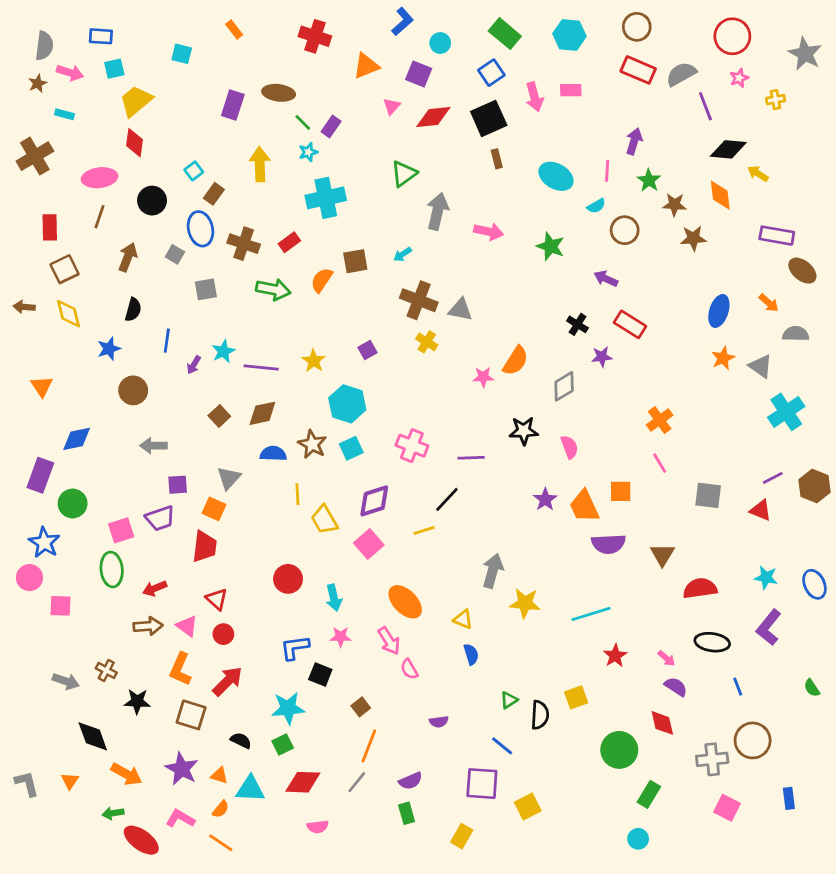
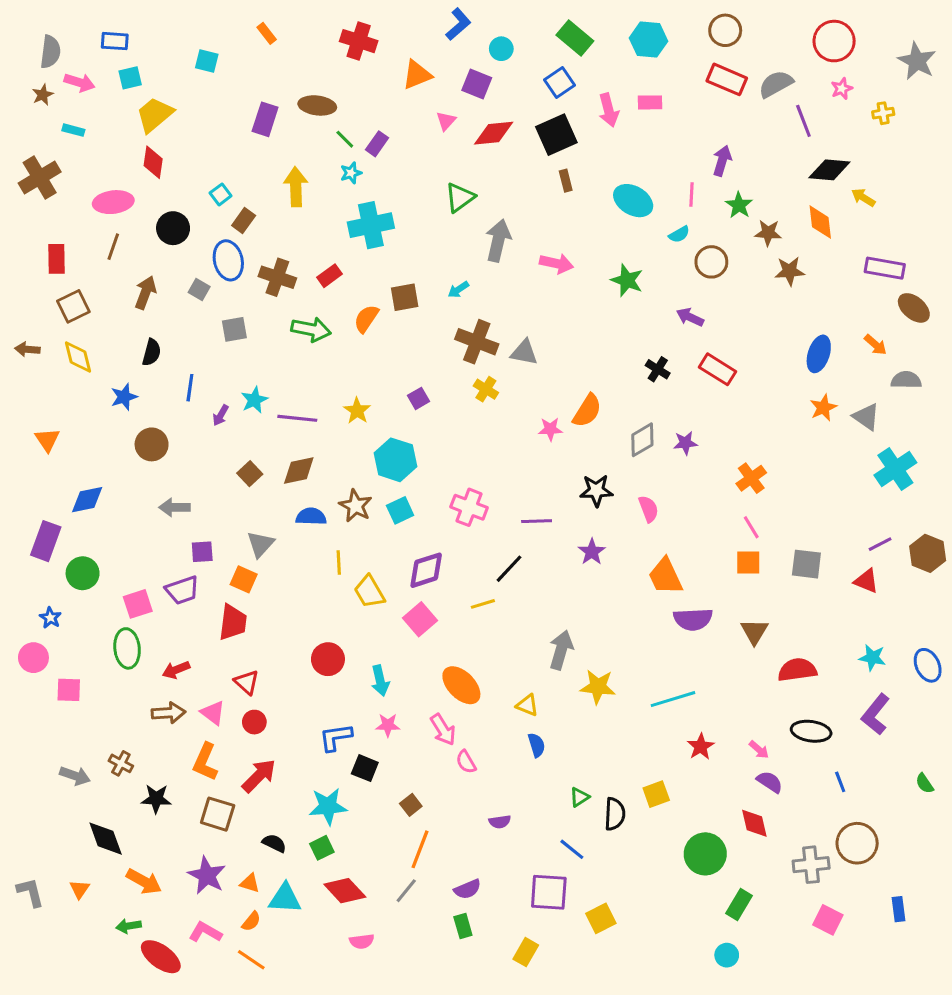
purple star: (602, 357) -> (685, 443), moved
orange square: (621, 491) -> (748, 563), moved
purple star: (545, 499) -> (592, 552), moved
blue star: (44, 543) -> (50, 618), size x0.6
red diamond: (303, 782) -> (345, 891), turned 45

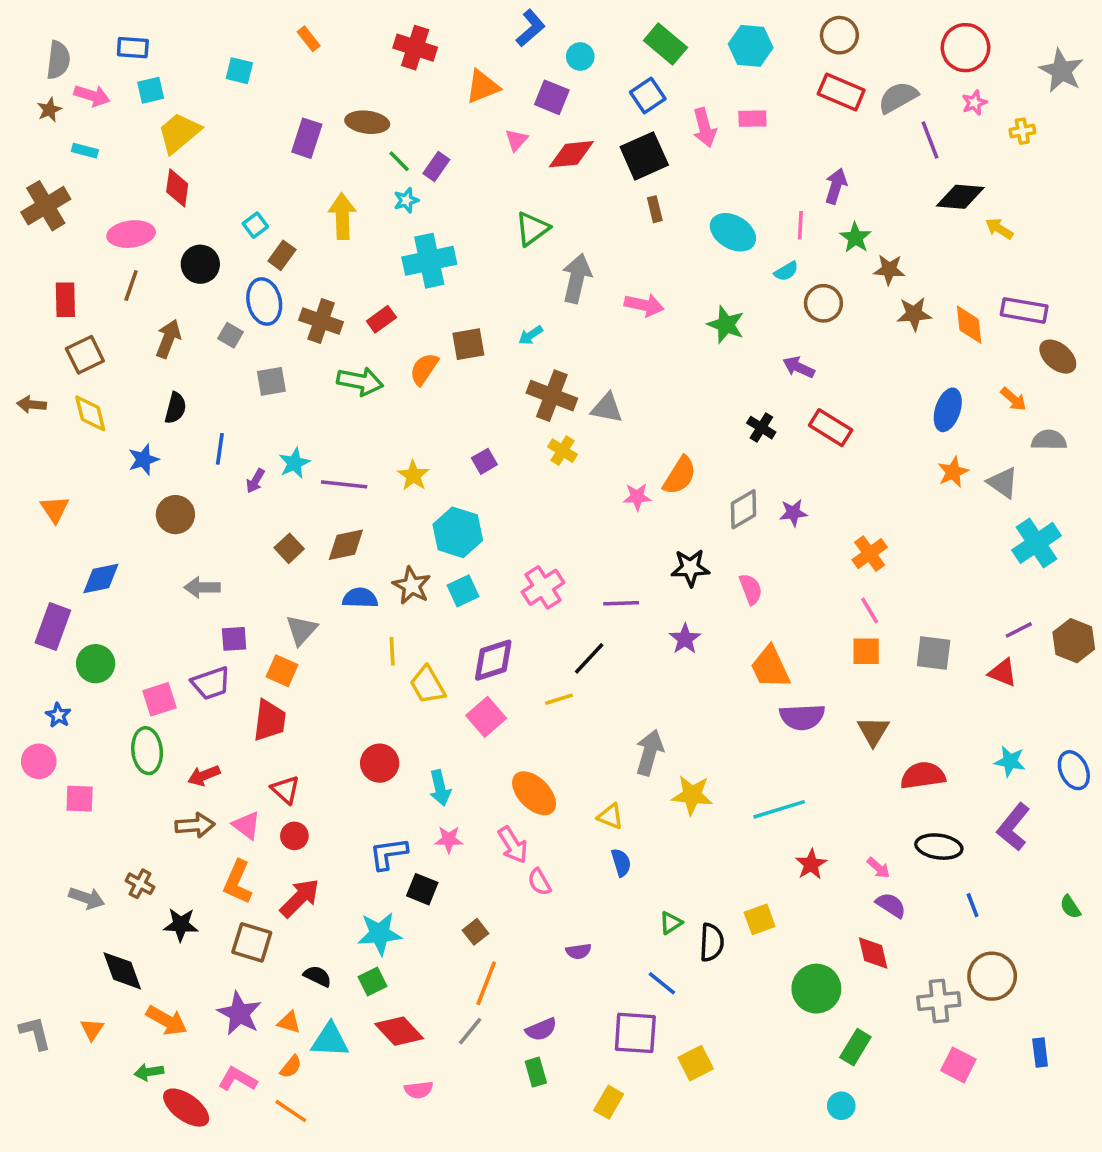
orange diamond: (820, 222) -> (969, 325), moved
pink cross: (469, 507) -> (543, 587), turned 36

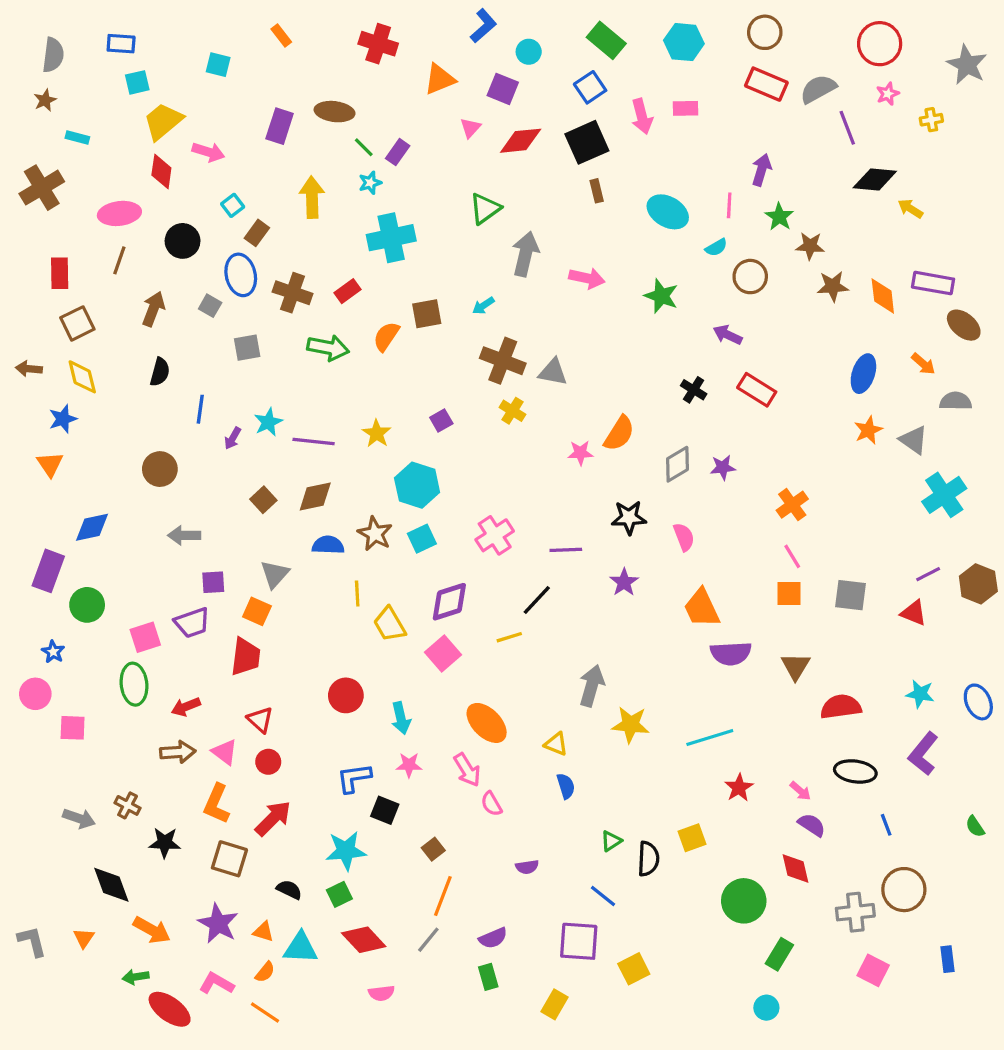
pink arrow: (92, 96) -> (208, 152), moved
blue star: (143, 460) -> (63, 419), moved

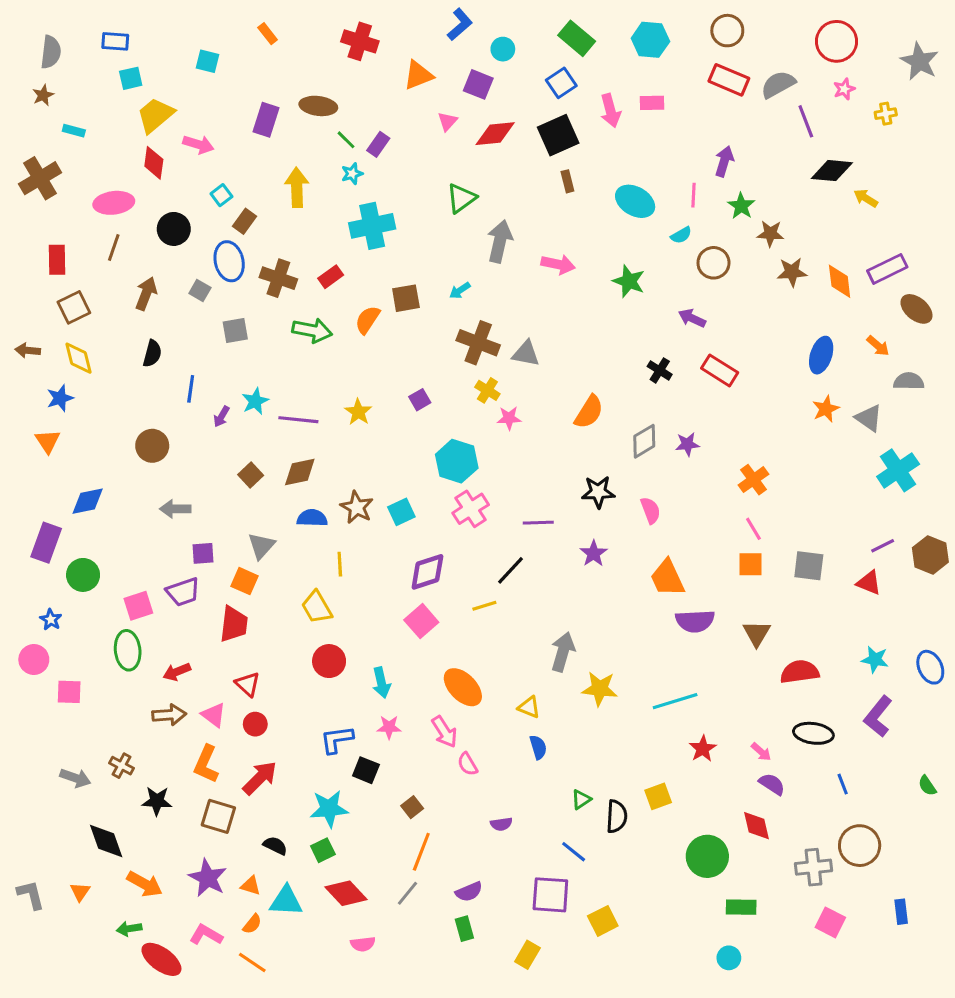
purple rectangle: (933, 283) -> (887, 269), turned -36
pink star: (580, 453) -> (509, 418), moved
cyan hexagon: (417, 485) -> (457, 461), moved
yellow trapezoid: (390, 624) -> (317, 607), moved
green rectangle: (779, 954) -> (741, 907), turned 60

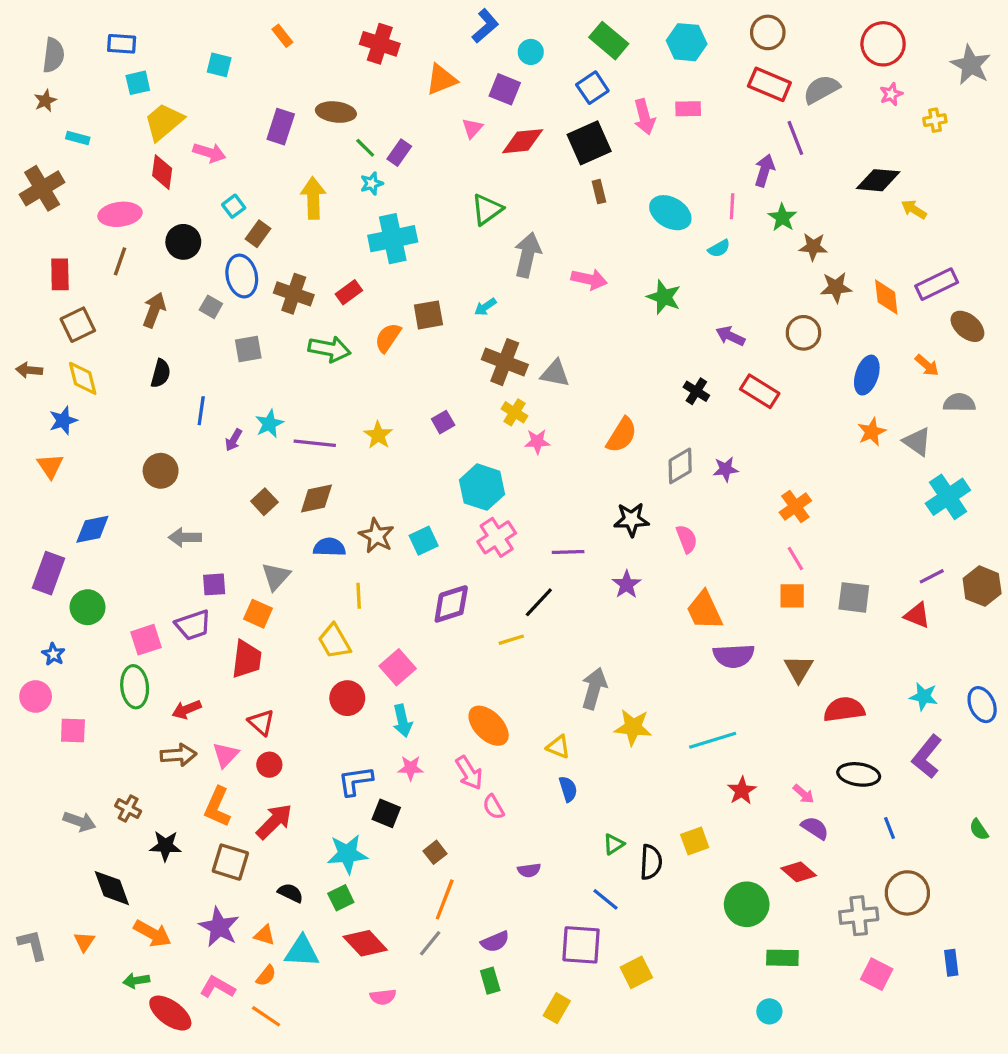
purple line: (806, 121) -> (795, 138), moved
brown circle: (713, 263) -> (803, 333), moved
pink square: (421, 621) -> (398, 667), moved
pink triangle: (214, 715) -> (226, 755), turned 36
red diamond: (757, 826) -> (799, 872), turned -36

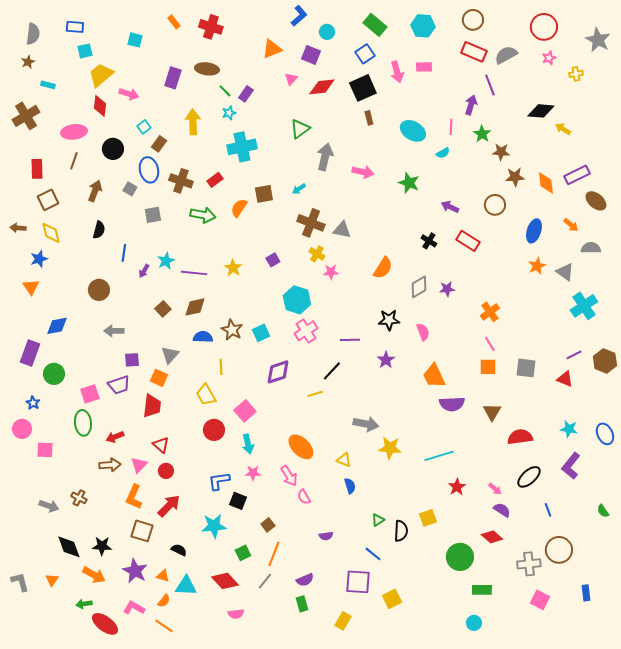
red cross: (380, 44) -> (211, 27), moved
gray arrow: (594, 688) -> (366, 424), turned 85
black ellipse: (859, 774) -> (529, 477), turned -50
black star: (165, 846) -> (102, 546), moved
green square: (341, 898) -> (243, 553), moved

